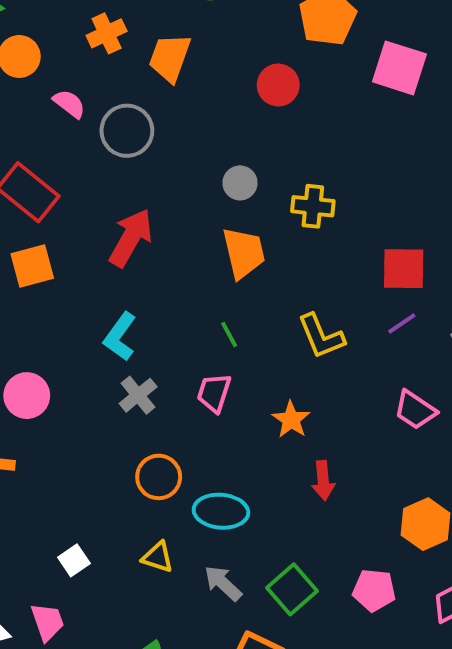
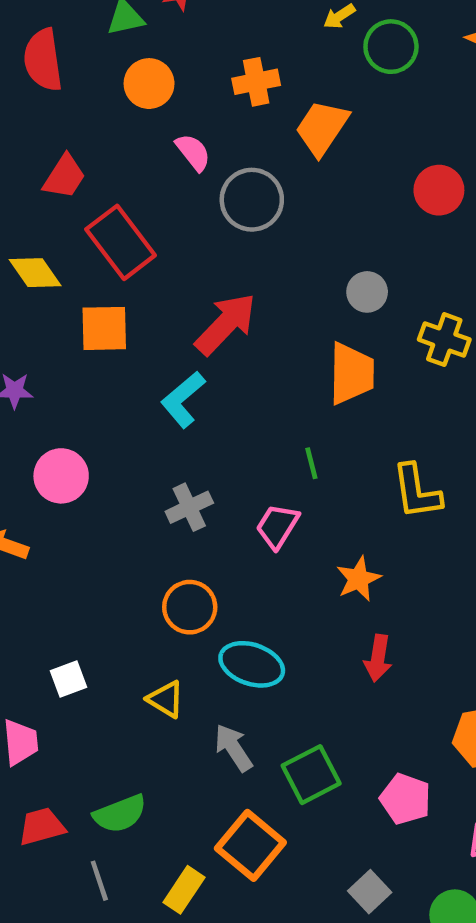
cyan L-shape: (120, 337) -> (183, 399), moved

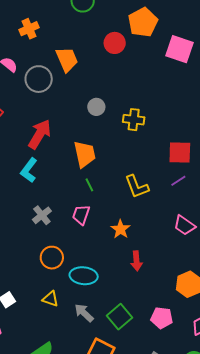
orange trapezoid: (322, 128) -> (67, 59), moved, turned 136
red circle: (439, 190) -> (115, 43), moved
orange trapezoid: (351, 373) -> (85, 154), moved

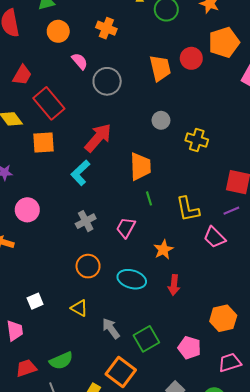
orange cross: (29, 29) -> (106, 28), turned 36
orange trapezoid: (67, 59) -> (160, 68), moved
green line: (89, 185) -> (149, 198), moved
pink trapezoid: (184, 225) -> (214, 237), moved
cyan ellipse: (84, 276) -> (132, 279), moved

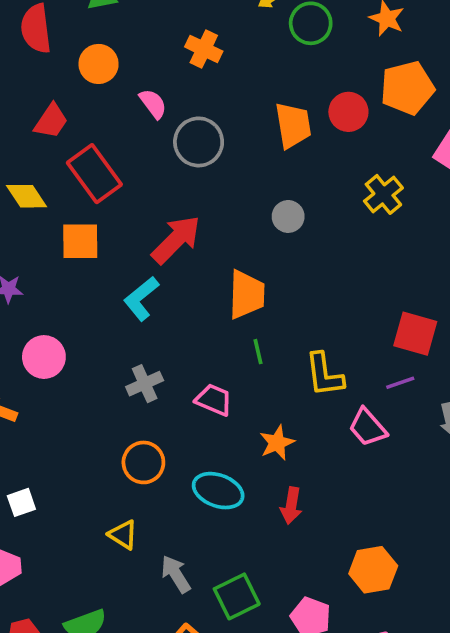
orange circle: (58, 31) -> (99, 64), moved
yellow cross: (197, 140) -> (383, 194), moved, turned 30
pink trapezoid: (126, 228) -> (214, 400), turned 80
white square: (35, 301) -> (21, 502), moved

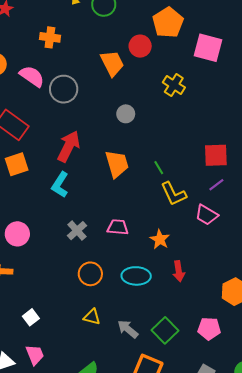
pink semicircle: (153, 104) -> (32, 76), size x1.4
green line: (258, 352) -> (159, 168), moved

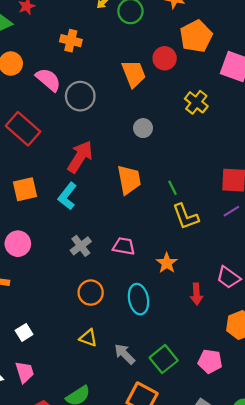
orange square: (17, 164) -> (25, 189), moved
pink trapezoid: (207, 215) -> (228, 277), moved
red arrow: (179, 271) -> (196, 294), moved
cyan ellipse: (136, 276) -> (138, 299), turned 72

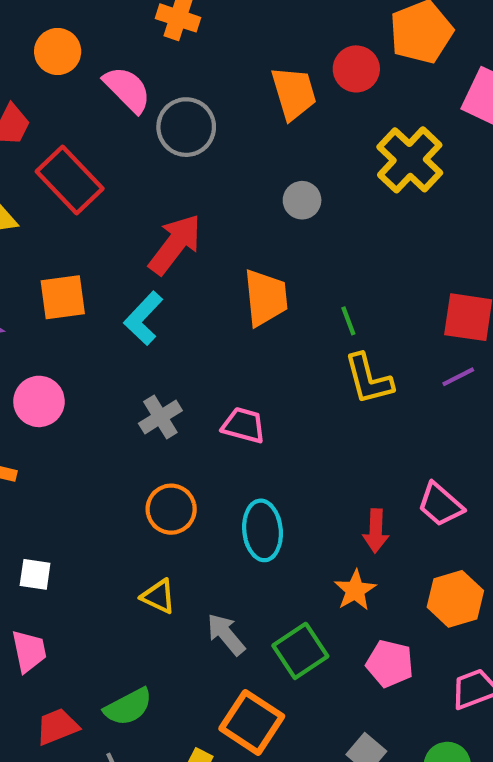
yellow cross: (196, 102) -> (410, 160), size x1.4
orange star: (167, 263) -> (355, 590), moved
white square: (24, 332) -> (35, 574), turned 35

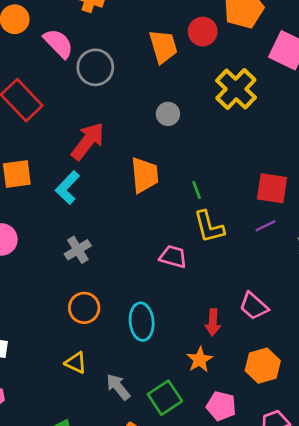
pink trapezoid: (244, 425) -> (173, 257), moved

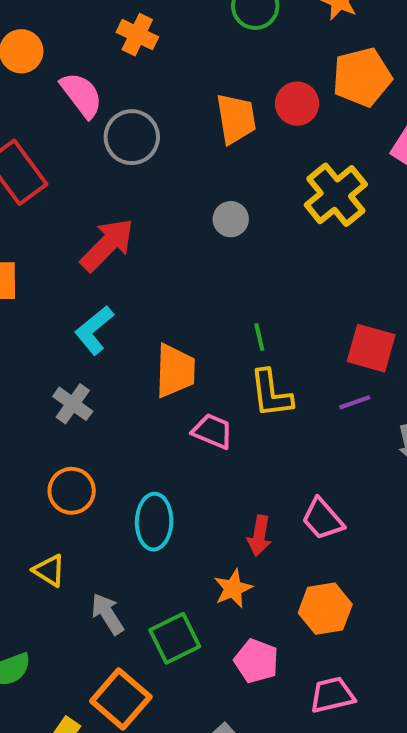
orange trapezoid: (145, 175) -> (175, 371), moved
cyan L-shape: (68, 188) -> (94, 330), moved
gray cross: (78, 250) -> (73, 404), turned -30

